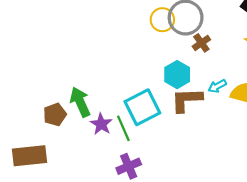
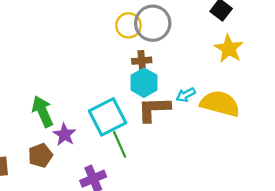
brown cross: (201, 43) -> (142, 61), moved, turned 30
brown pentagon: (55, 115) -> (40, 155), moved
green line: (123, 128) -> (120, 144), moved

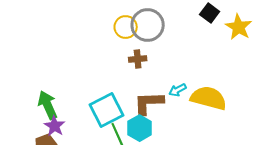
yellow star: (229, 49) -> (239, 27), moved
cyan hexagon: (144, 83) -> (140, 128), moved
purple star: (65, 135) -> (55, 126), moved

